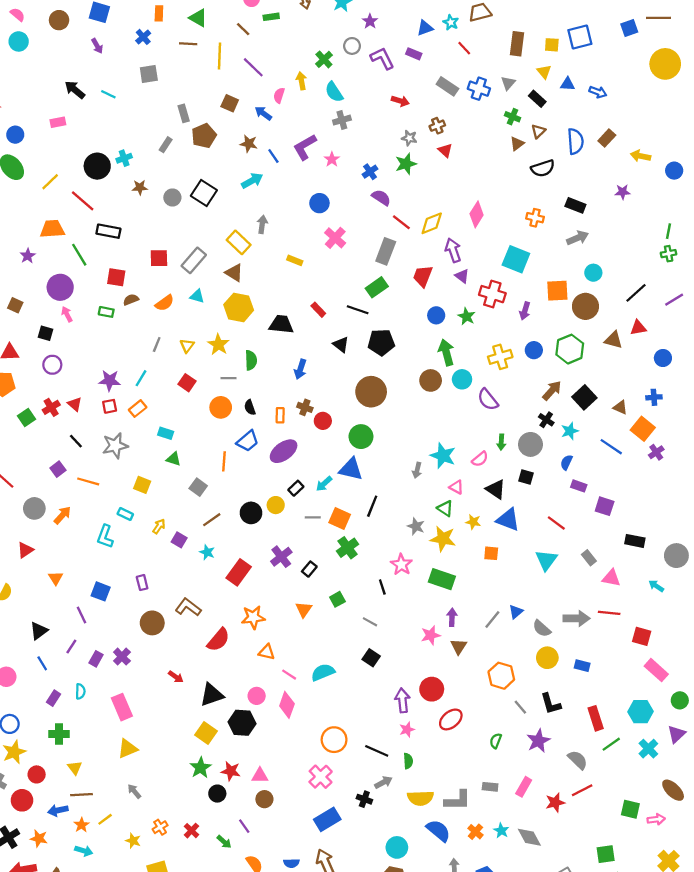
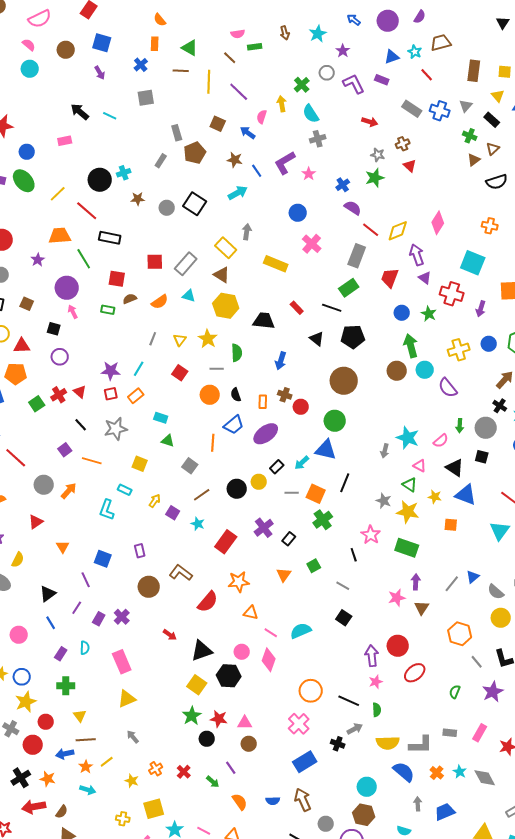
yellow rectangle: (295, 260) -> (276, 264), size x1.6

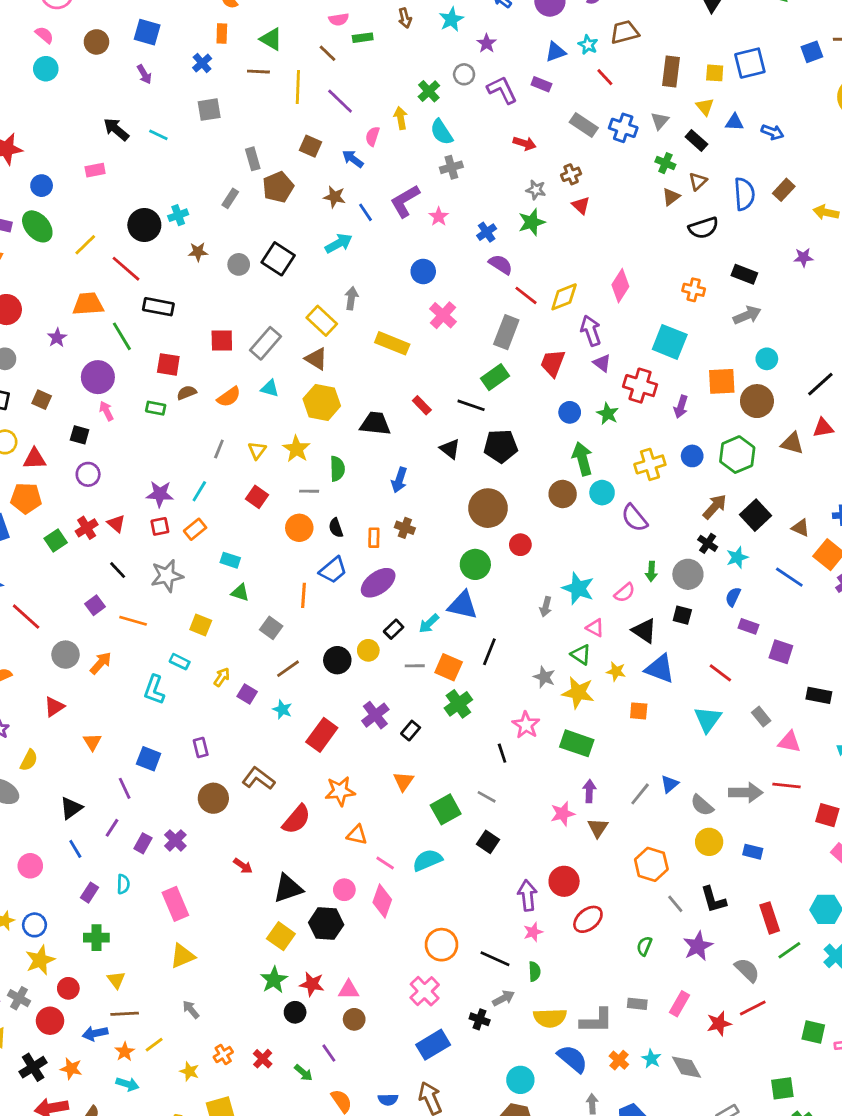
red circle: (301, 407) -> (520, 545), moved
green square: (314, 566) -> (446, 809), moved, size x1.5

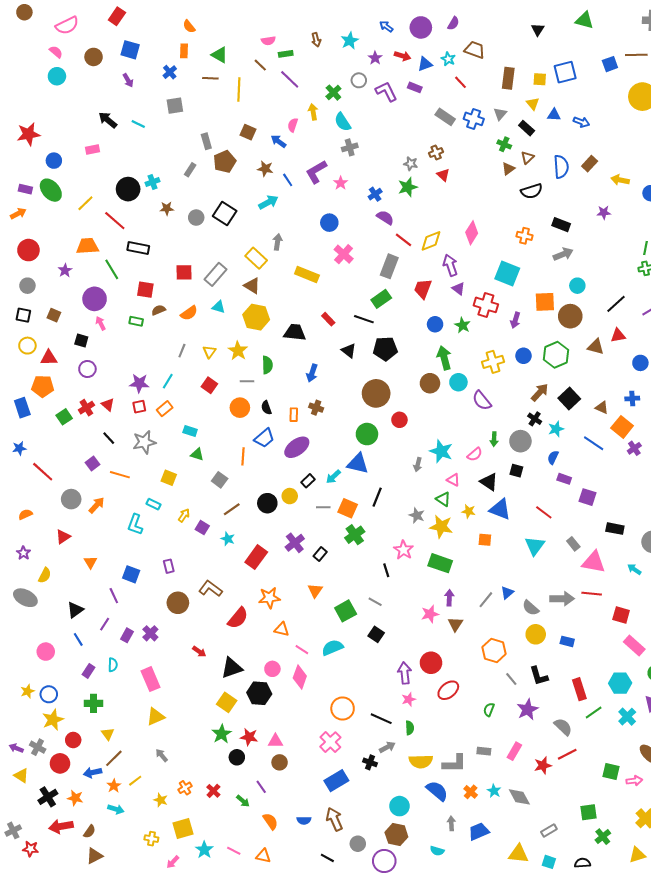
brown trapezoid: (625, 32) -> (475, 50), turned 35
purple line: (340, 101) -> (290, 79), moved
red arrow: (525, 143) -> (403, 56), moved
pink triangle: (789, 742) -> (594, 562), size x1.4
brown line: (125, 1014) -> (114, 758), turned -42

